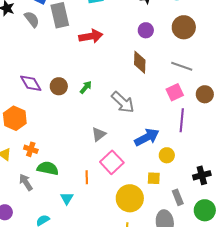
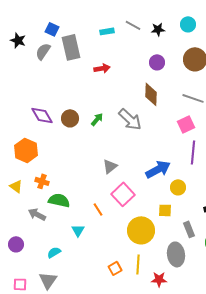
gray semicircle: (32, 19) -> (43, 51), turned -108
red arrow: (91, 36) -> (102, 68), size x0.7
gray arrow: (123, 102) -> (130, 119), moved
orange line: (87, 177) -> (98, 209), turned -32
gray arrow: (26, 182) -> (37, 214), turned -30

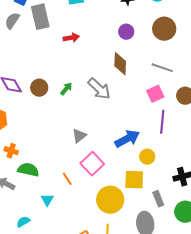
yellow square: (165, 210) -> (134, 180), size x1.5

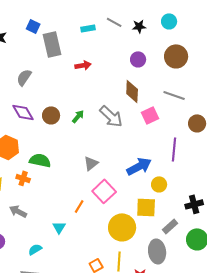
gray semicircle: (12, 21) -> (24, 77), moved
pink square: (155, 94) -> (150, 115), moved
green semicircle: (28, 170) -> (40, 160), moved
orange line: (67, 179) -> (79, 206), turned 64
gray rectangle: (158, 199) -> (170, 226), turned 70

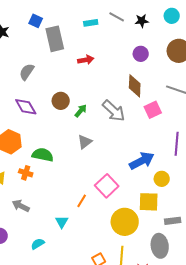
brown circle: (51, 115) -> (61, 101), moved
gray triangle: (91, 163) -> (85, 142), moved
gray rectangle: (170, 226) -> (173, 221), turned 35

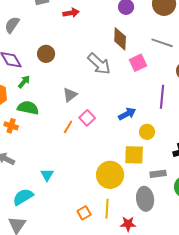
green arrow: (81, 111) -> (24, 82), moved
blue arrow: (142, 161) -> (127, 114), size x0.7
pink square: (107, 186) -> (87, 118), moved, size x0.7
orange line: (82, 201) -> (68, 127), moved
cyan semicircle: (38, 244) -> (23, 197), size x1.5

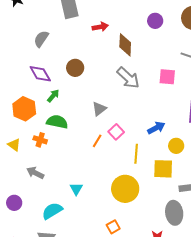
brown diamond: (120, 39) -> (125, 45), moved
pink square: (138, 63) -> (167, 77), turned 30
yellow circle: (110, 175) -> (125, 189), moved
yellow line: (107, 209) -> (136, 154), moved

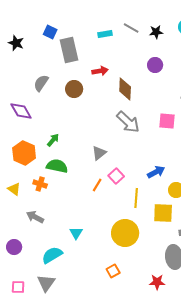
brown circle: (75, 68) -> (74, 89), moved
purple diamond: (40, 74) -> (21, 111), moved

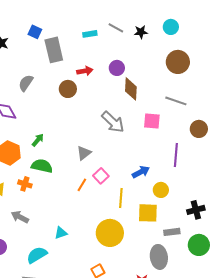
purple circle: (155, 65) -> (117, 68), moved
brown circle: (74, 89) -> (68, 89), moved
brown diamond: (125, 89) -> (131, 89), moved
cyan triangle: (76, 233) -> (61, 233), turned 40

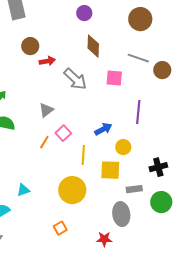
purple circle: (117, 68) -> (84, 13), moved
red arrow: (85, 71) -> (47, 61), moved
brown circle: (199, 129) -> (162, 70), moved

